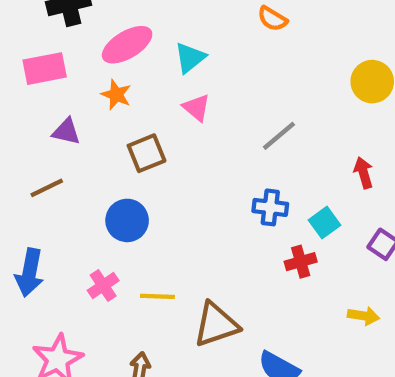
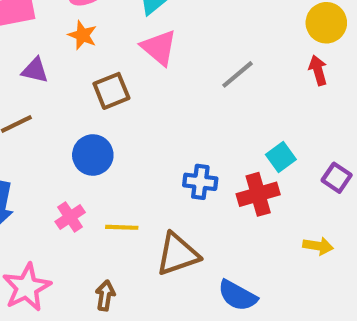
pink triangle: (196, 108) -> (159, 48), size x1.4
red arrow: (364, 173) -> (318, 70), moved
blue cross: (270, 207) -> (200, 182), moved
red cross: (301, 262) -> (258, 194), size x1.4

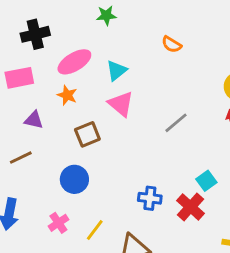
red cross: (258, 194) -> (190, 207), turned -32
yellow line: (122, 227) -> (95, 230), turned -55

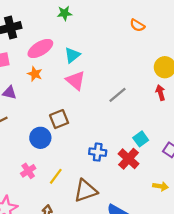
orange semicircle: (172, 44) -> (137, 25), moved
brown square: (87, 134) -> (59, 119), moved

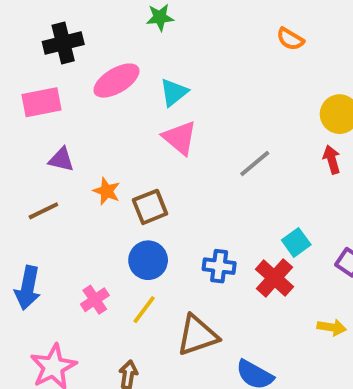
orange star: (35, 74) -> (107, 191), moved
blue circle: (40, 138) -> (148, 260), moved

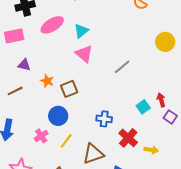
red arrow: (332, 160) -> (161, 100), moved
blue circle: (148, 260) -> (58, 116), moved
red cross: (274, 278) -> (128, 138), moved
yellow arrow: (332, 327) -> (151, 150), moved

